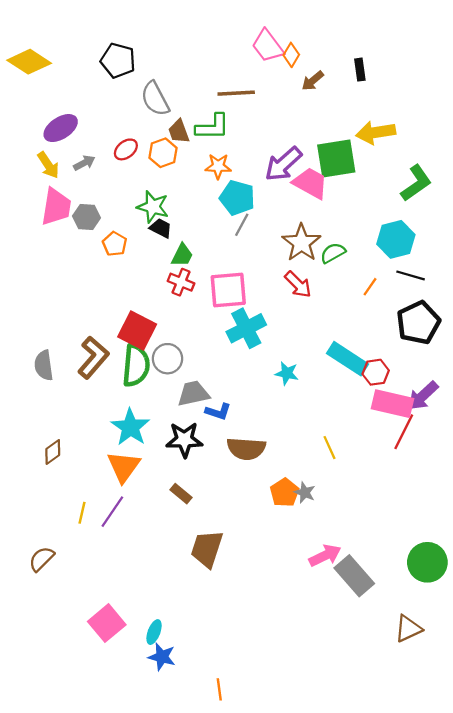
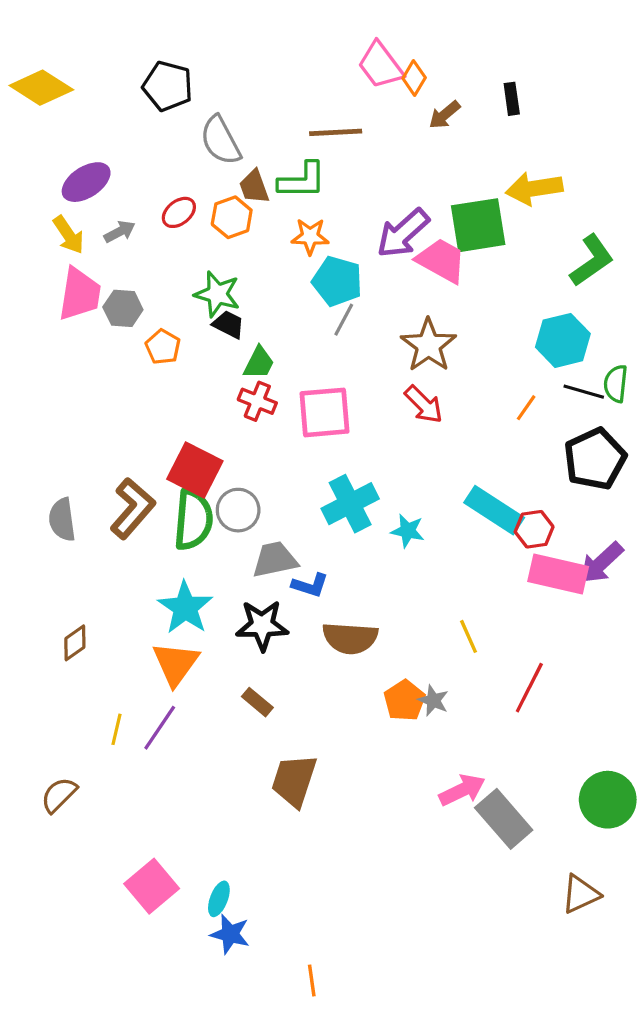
green semicircle: (333, 253) -> (616, 384), moved, turned -55
cyan cross: (246, 328) -> (350, 504), moved
red line: (404, 432) -> (529, 688), moved

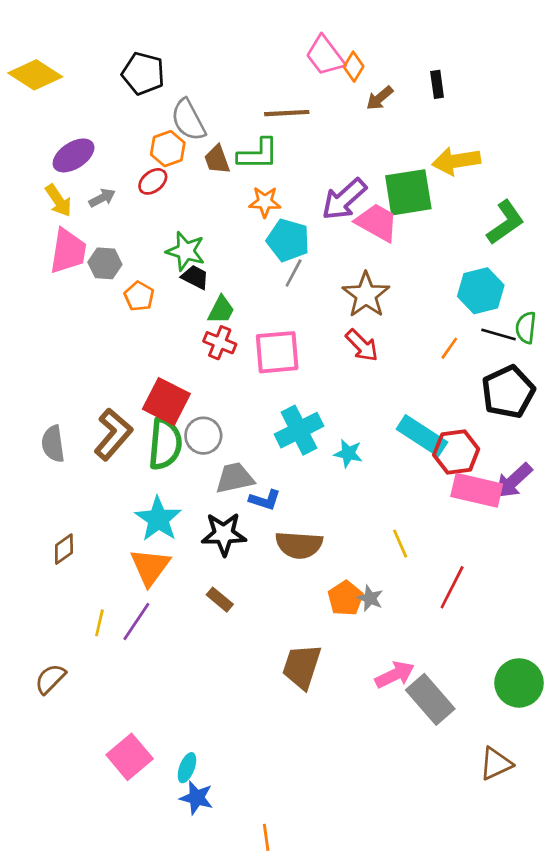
orange hexagon: (232, 217) -> (168, 149), moved
red hexagon: (534, 529) -> (456, 452), size x1.4
brown trapezoid: (294, 780) -> (302, 667), moved

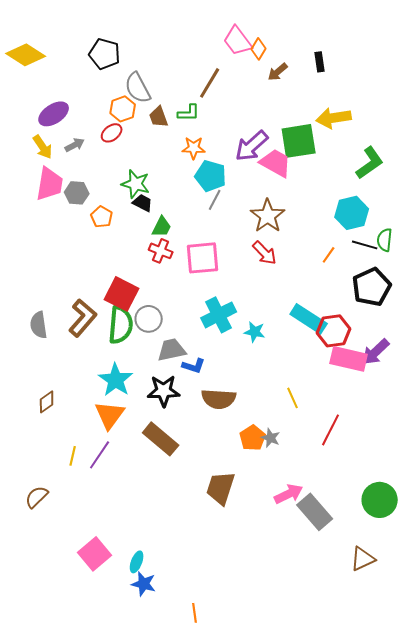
brown line: (287, 113) -> (210, 83), turned -56
green L-shape: (258, 154) -> (189, 113), size x0.7
brown rectangle: (220, 600) -> (161, 439), size x1.8

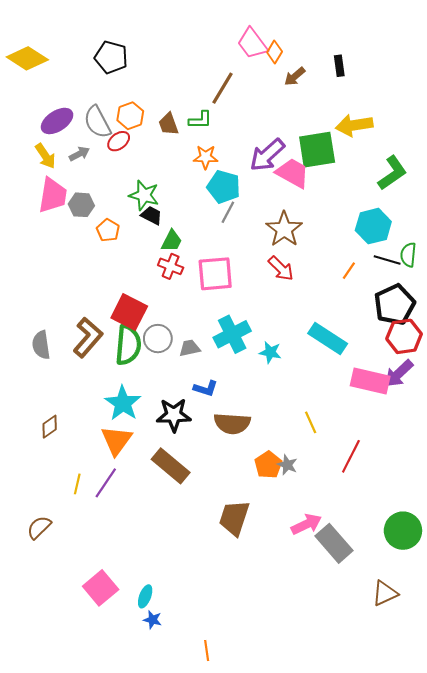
gray semicircle: (138, 88) -> (97, 122), moved
red hexagon: (334, 331) -> (404, 336), moved
gray trapezoid: (172, 350) -> (190, 348), moved, size x0.7
blue star: (144, 584) -> (153, 620), size x0.7

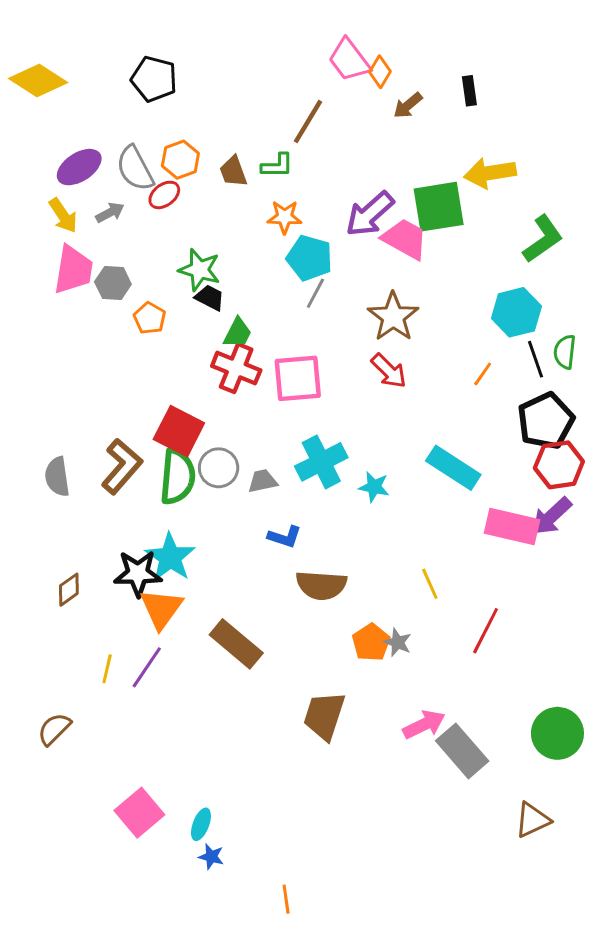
black line: (387, 260) -> (535, 359), turned 55
red cross: (171, 266) -> (236, 368), size x1.4
black star: (174, 415) -> (138, 573), moved

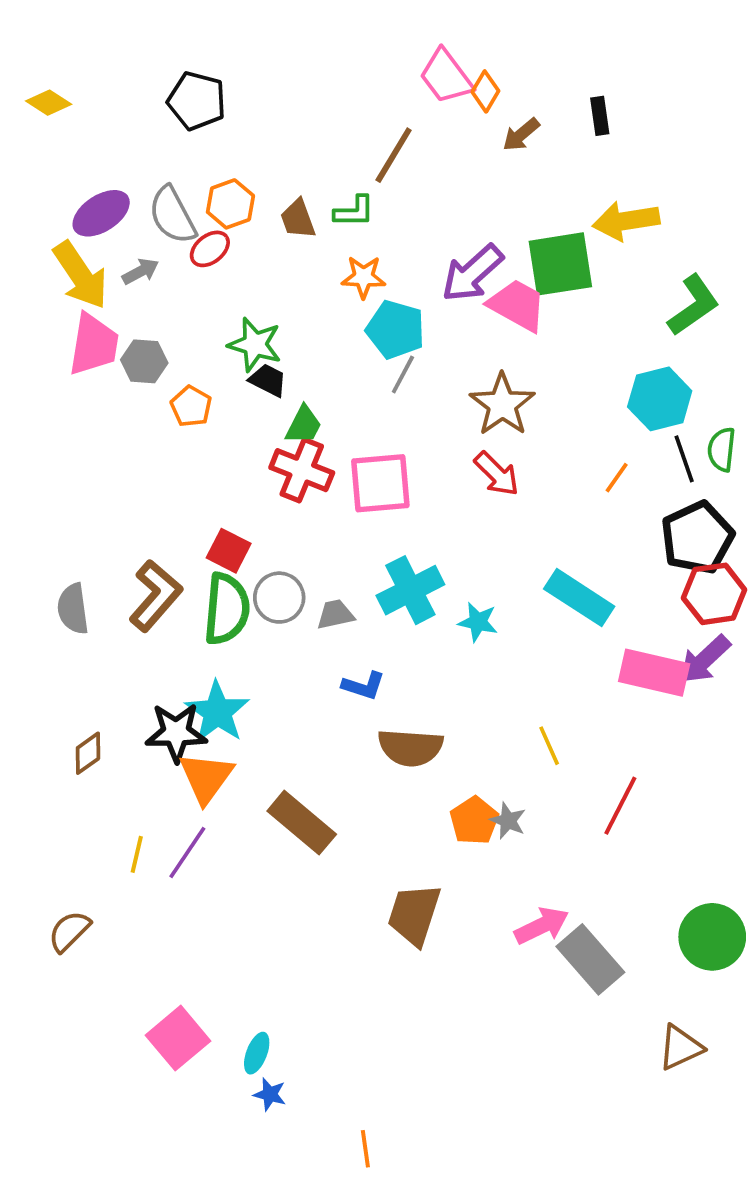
yellow diamond: (38, 80) -> (49, 103), size x0.6
yellow arrow: (63, 215) -> (80, 275), size x1.5
red square: (179, 431) -> (229, 551), size x0.7

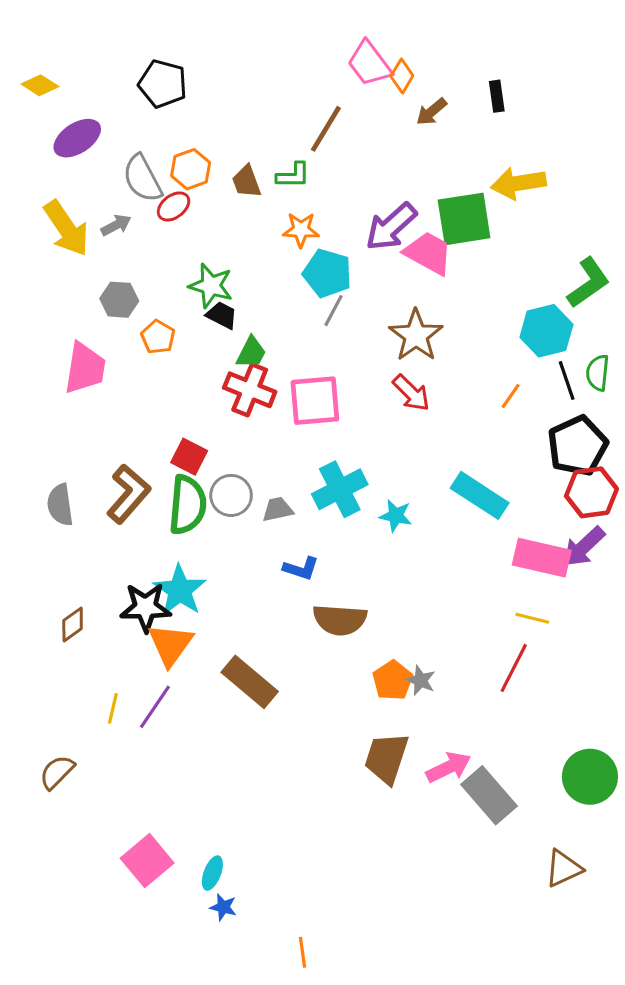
purple ellipse: (101, 213) -> (77, 138), moved
green L-shape: (693, 305) -> (588, 283), moved
pink trapezoid: (94, 345) -> (85, 368), moved
yellow line: (549, 746) -> (532, 618), moved, turned -52
brown trapezoid: (414, 914) -> (386, 758), moved

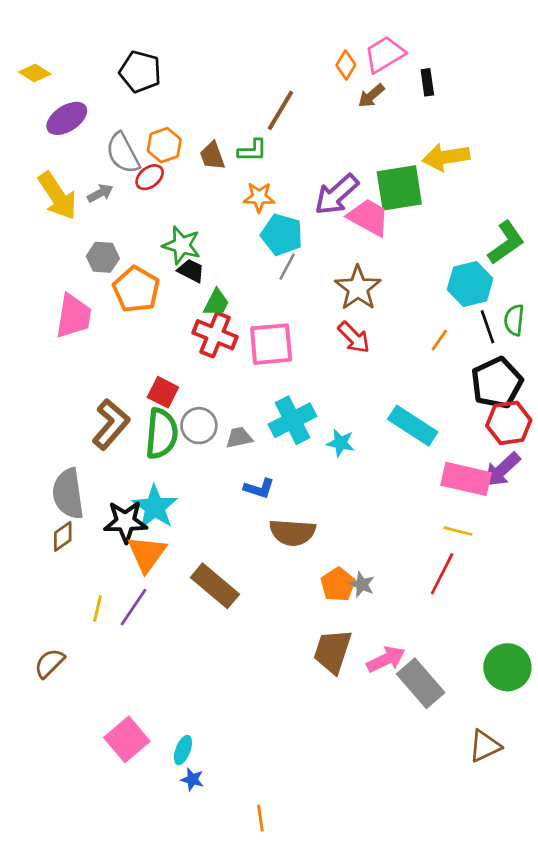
pink trapezoid: (369, 64) -> (385, 54), moved, turned 96
orange pentagon: (158, 337) -> (136, 289), size x1.6
gray semicircle: (60, 505) -> (68, 494), moved, size x1.4

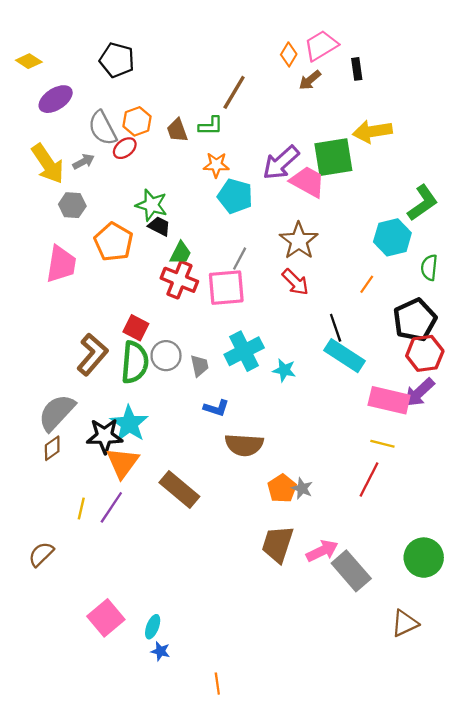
gray hexagon: (103, 257) -> (72, 205), moved
gray line: (287, 267) -> (240, 259), moved
black line: (487, 327) -> (336, 328), moved
gray trapezoid: (239, 438) -> (199, 366), turned 90
gray semicircle: (68, 494) -> (57, 413), turned 51

